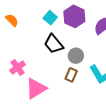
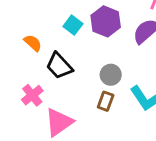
orange semicircle: (12, 20) -> (33, 43), moved
black trapezoid: (54, 44) -> (59, 66), moved

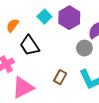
orange semicircle: (33, 43) -> (13, 25), turned -104
gray circle: (111, 75) -> (84, 48), moved

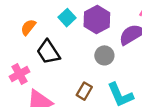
gray circle: (84, 48) -> (104, 55), moved

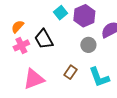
orange semicircle: (28, 27) -> (18, 27), moved
pink cross: (19, 74) -> (21, 45), moved

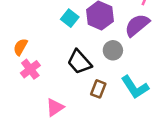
black trapezoid: (44, 39) -> (79, 62), moved
pink triangle: (34, 79) -> (55, 107), size x0.7

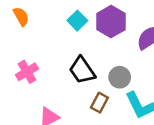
orange semicircle: (20, 47) -> (21, 16), moved, turned 114
gray circle: (113, 50) -> (120, 77), moved

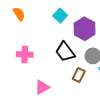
purple hexagon: (111, 22) -> (85, 29), moved
pink cross: (27, 72) -> (25, 54), turned 35

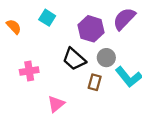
cyan square: (60, 16) -> (47, 18), moved

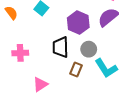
black trapezoid: (74, 59) -> (61, 47), turned 40

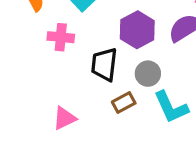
pink cross: (20, 53) -> (61, 37), moved
brown rectangle: (76, 69) -> (124, 103), turned 32

